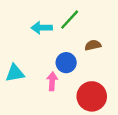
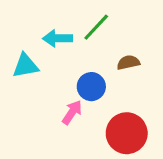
cyan triangle: (15, 73) -> (25, 66), moved
pink arrow: (52, 81) -> (72, 112), turned 30

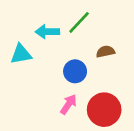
pink arrow: (72, 112) -> (68, 104), moved

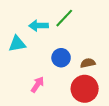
brown semicircle: (105, 52) -> (88, 63), moved
pink arrow: (68, 104) -> (37, 84), moved

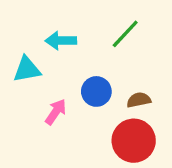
green line: (64, 18) -> (125, 34), moved
pink arrow: (37, 84) -> (56, 112), moved

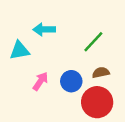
green line: (125, 34) -> (93, 42), moved
blue circle: (96, 91) -> (71, 81), moved

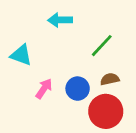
cyan arrow: (44, 29) -> (60, 20), moved
cyan triangle: (20, 50) -> (21, 55), turned 30

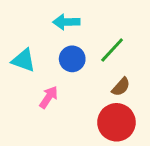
brown semicircle: (110, 79) -> (121, 87), turned 144
blue circle: (78, 89) -> (72, 59), moved

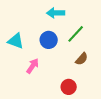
cyan arrow: (66, 22) -> (56, 13), moved
red circle: (116, 122) -> (69, 87), moved, size x0.6

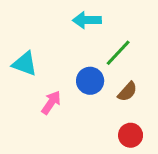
blue circle: (49, 40) -> (90, 81), moved
red circle: (69, 87) -> (131, 135), moved

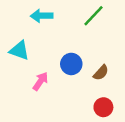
cyan arrow: (87, 20) -> (42, 16), moved
green line: (118, 53) -> (94, 16), moved

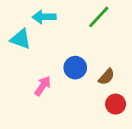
cyan triangle: (19, 50) -> (21, 39), moved
red circle: (103, 107) -> (116, 104), moved

